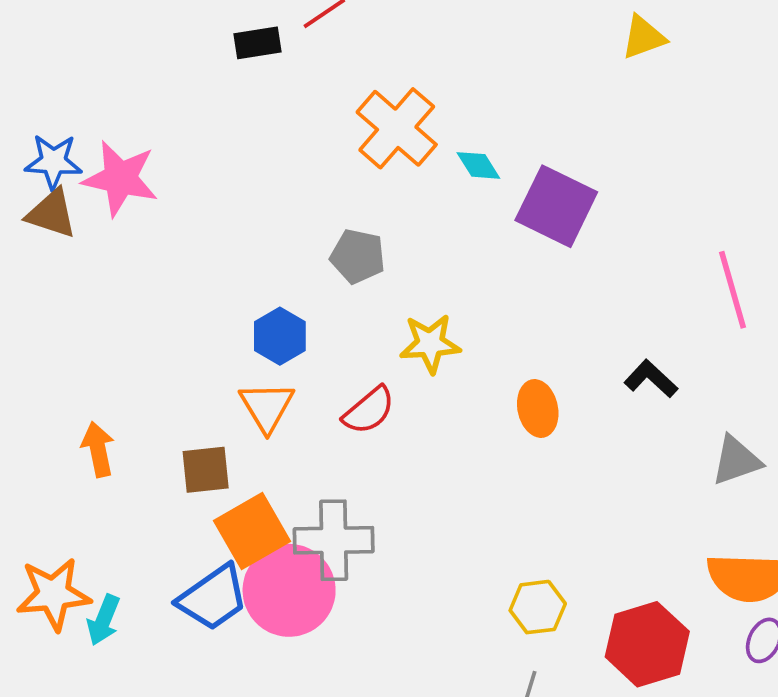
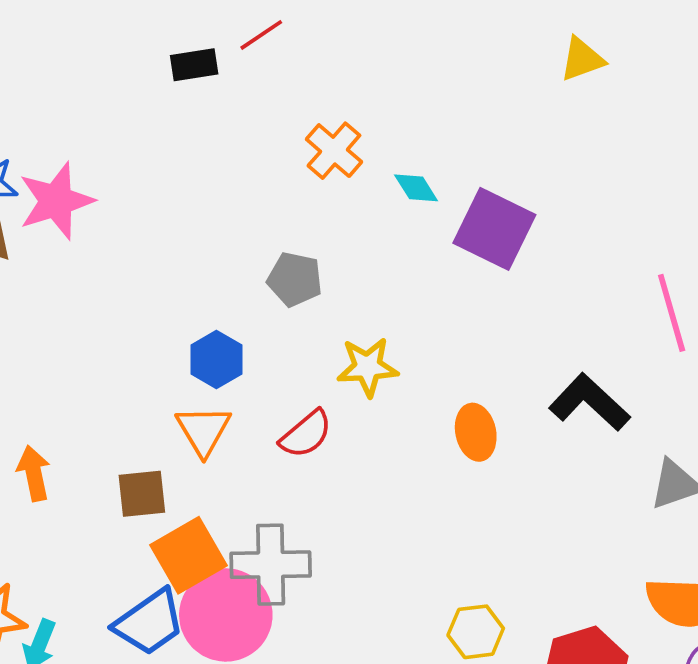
orange cross: (397, 128) -> (334, 151), size x0.7
pink star: (120, 178) -> (56, 201), turned -30
black L-shape: (651, 379) -> (589, 402), size x1.5

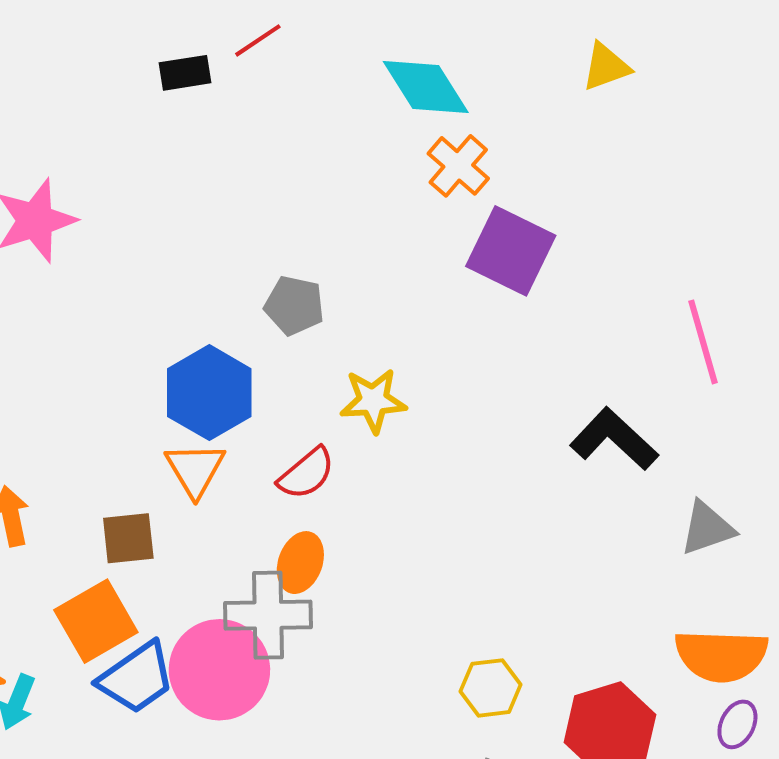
orange cross: (334, 151) -> (458, 166), moved
cyan diamond: (416, 188) -> (426, 87), moved, size x1.8
blue hexagon: (216, 359) -> (209, 393), size x1.5
orange ellipse: (476, 432) -> (300, 563), moved, turned 32
orange square: (189, 555) -> (96, 621), moved

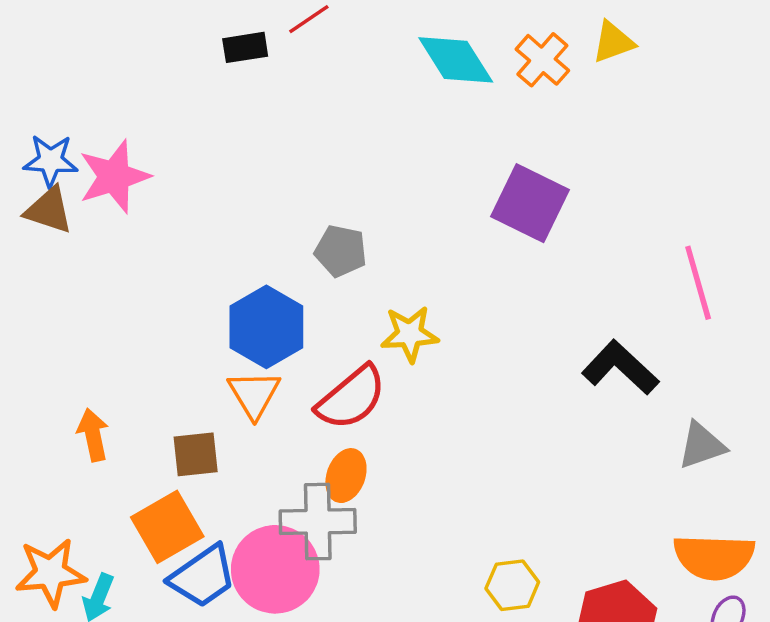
orange cross: (458, 166) -> (542, 60), moved
red semicircle: (306, 473) -> (351, 398), size x1.4

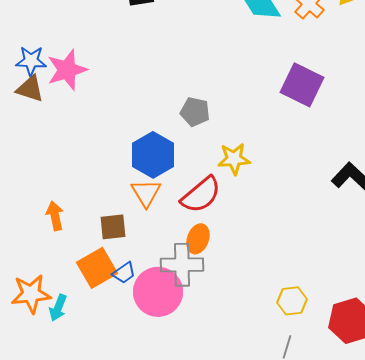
blue trapezoid: (203, 576) -> (124, 273), moved, size x0.6

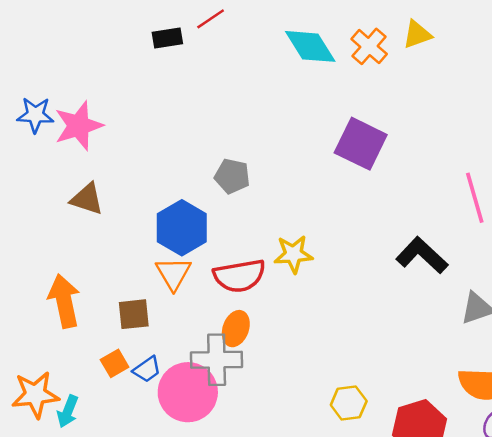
brown triangle: (30, 89) -> (87, 199), moved
yellow star: (234, 159) -> (293, 254), moved
red semicircle: (201, 195) -> (239, 276), turned 30
orange arrow: (55, 216) -> (64, 301), size x1.5
orange square: (97, 268) -> (115, 363), size x0.6

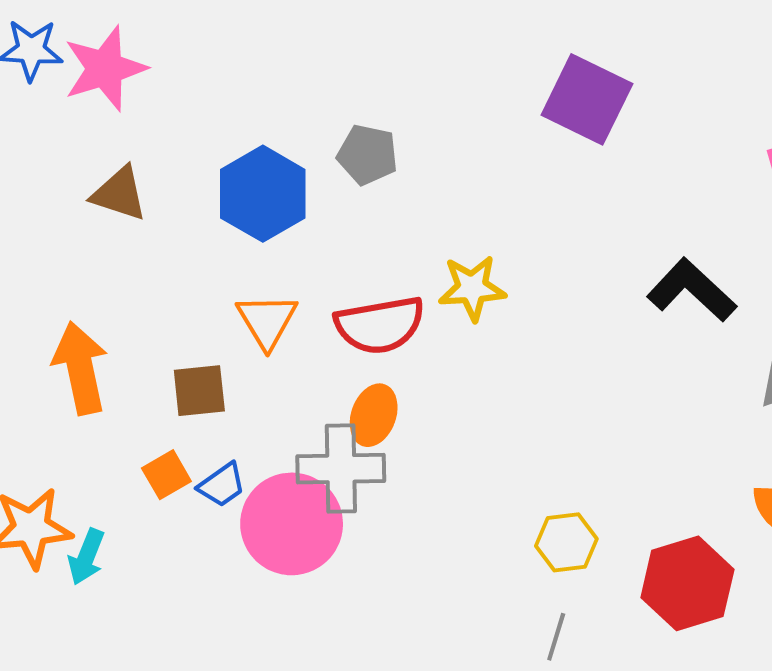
blue hexagon: (182, 228) -> (263, 194), moved

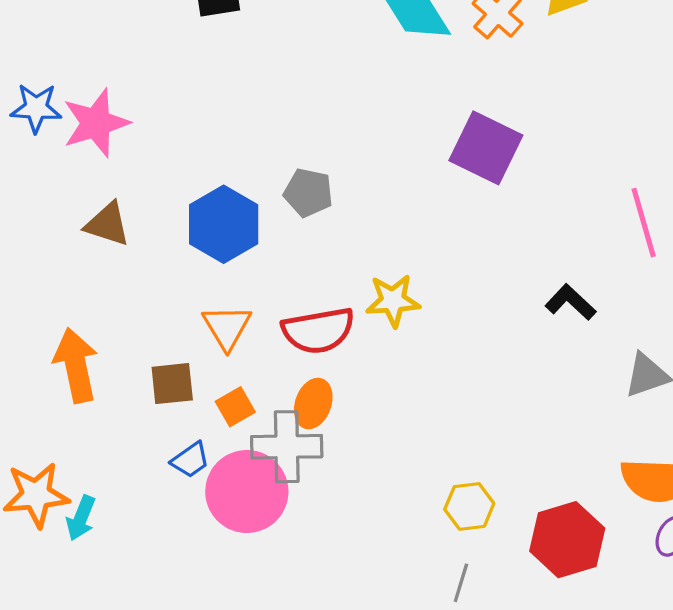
black L-shape: (692, 290) -> (571, 302), size x0.7
orange square: (166, 475) -> (235, 407), moved

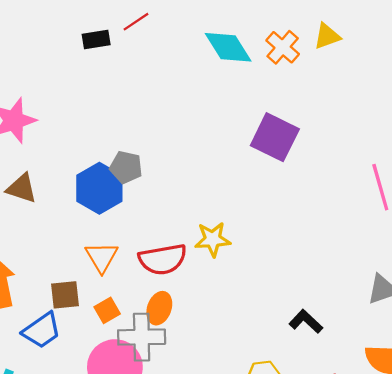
gray pentagon: (308, 193) -> (126, 167), moved
black L-shape: (571, 302) -> (306, 322), moved
blue trapezoid: (190, 460) -> (42, 330), moved, size x1.5

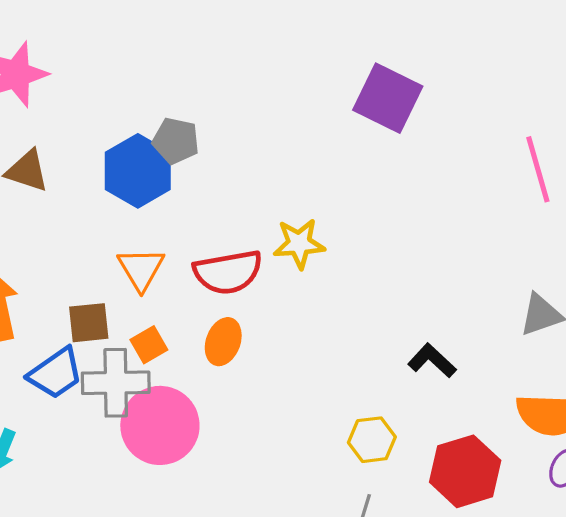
gray cross: (142, 337) -> (116, 383), moved

